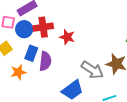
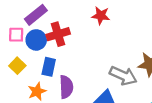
red star: (67, 37) -> (101, 16), moved
purple semicircle: (45, 61) -> (66, 87), moved

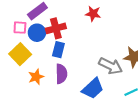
yellow square: (17, 66) -> (20, 54), size x1.5
blue rectangle: (49, 67) -> (58, 50), moved

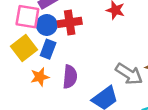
pink square: (20, 28) -> (27, 17), size x1.5
blue rectangle: (58, 50) -> (48, 49), moved

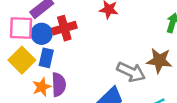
purple semicircle: (70, 77) -> (59, 85), moved

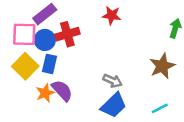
brown star: (159, 61) -> (162, 66), turned -30
gray arrow: (131, 72) -> (112, 81), moved, size x0.7
purple semicircle: (59, 85) -> (62, 91), turned -40

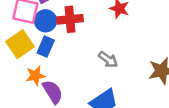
gray arrow: (112, 81) -> (108, 60), moved
purple semicircle: (62, 91) -> (53, 92), moved

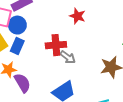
red cross: (70, 19) -> (56, 45), moved

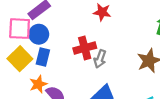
gray arrow: (68, 57) -> (100, 59), turned 84

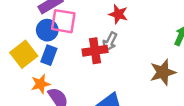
pink square: (20, 29) -> (63, 21), moved
gray arrow: (100, 59) -> (110, 42), moved

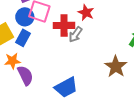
red cross: (95, 51) -> (64, 25), moved
brown star: (163, 72) -> (116, 67), turned -30

